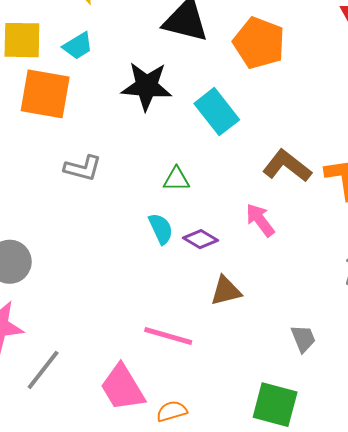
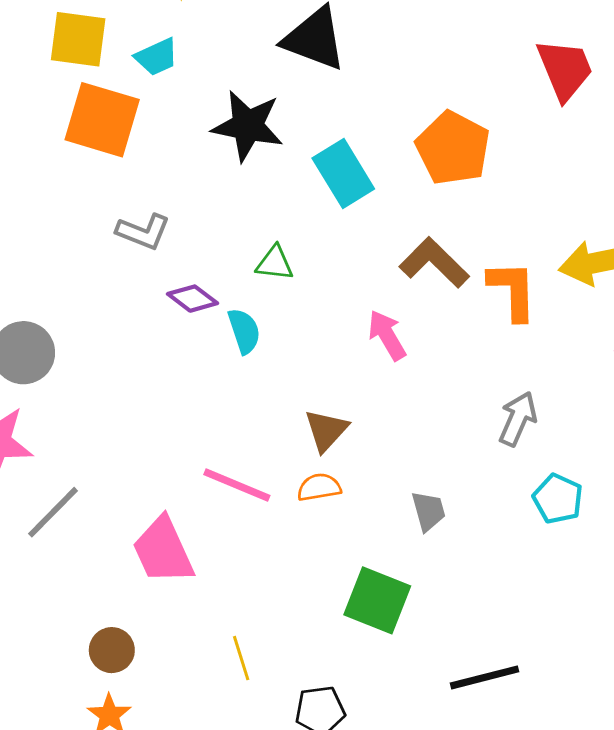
orange pentagon: (259, 43) -> (453, 148), moved
purple diamond: (200, 239) -> (193, 299), moved
brown triangle: (226, 291) -> (326, 430), turned -40
orange semicircle: (172, 411) -> (319, 487), moved

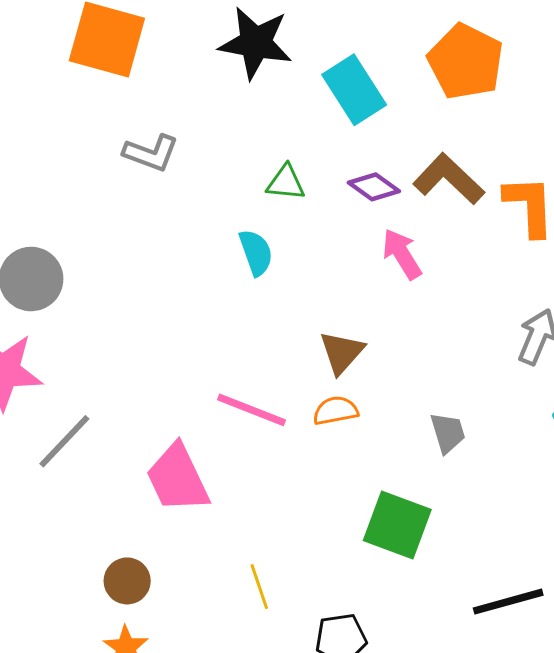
purple diamond: (193, 299) -> (374, 187), moved

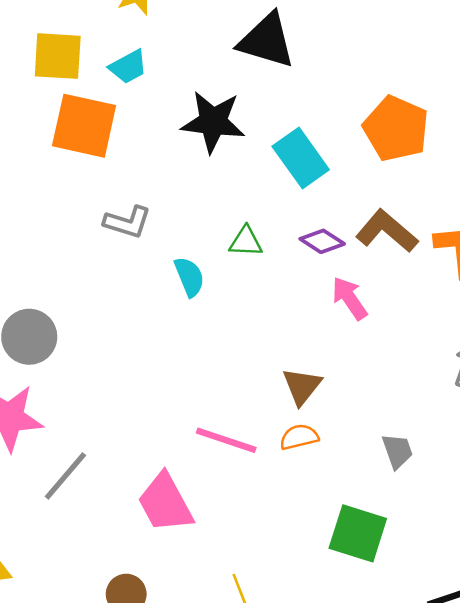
cyan semicircle: (256, 253) -> (189, 277), moved

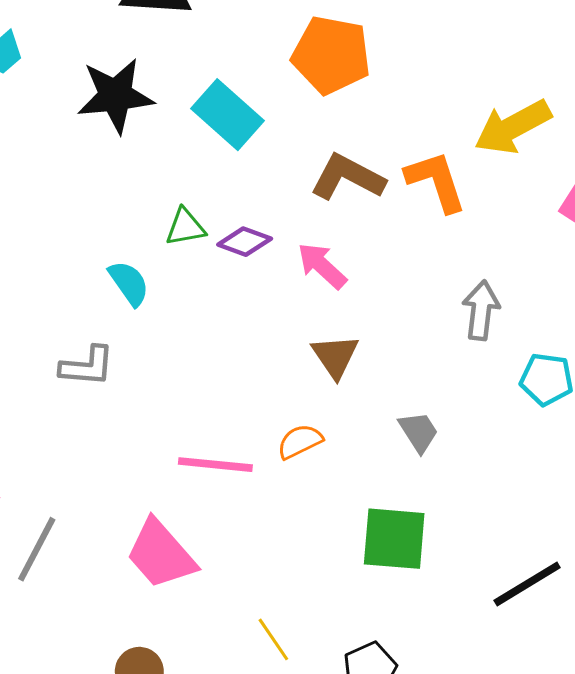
gray L-shape: (127, 222) -> (87, 366), moved
purple diamond: (322, 241) -> (245, 242), moved
brown triangle: (302, 386) -> (335, 356), moved

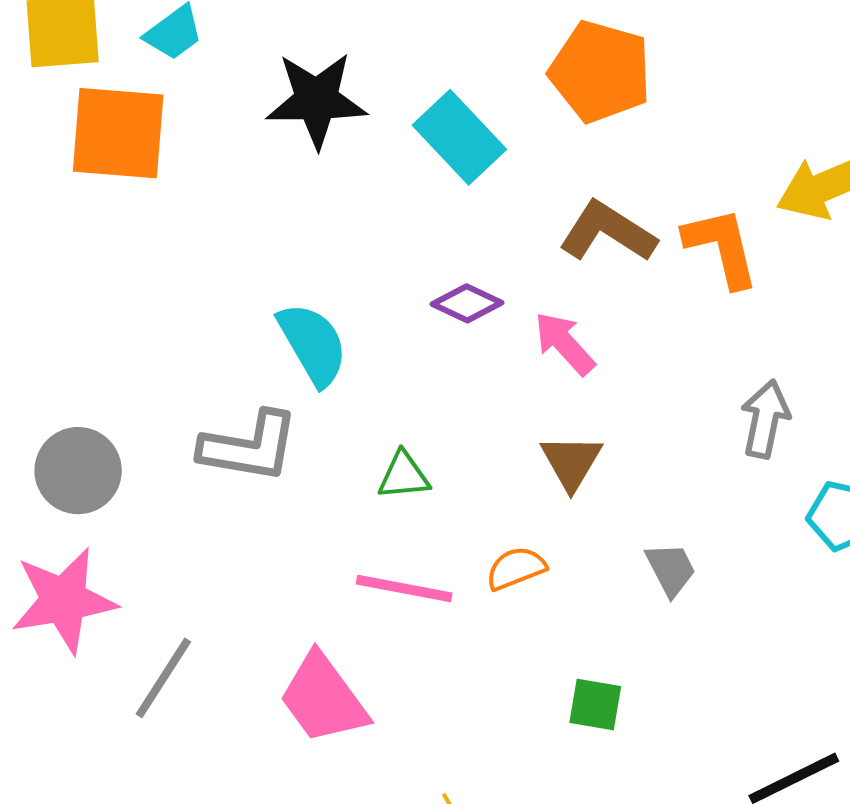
green triangle: (185, 227) -> (404, 476), moved
cyan semicircle: (129, 283) -> (313, 344), size x1.4
gray L-shape: (87, 366) -> (249, 447), size x1.4
green square: (394, 539) -> (595, 704), moved, size x0.6

